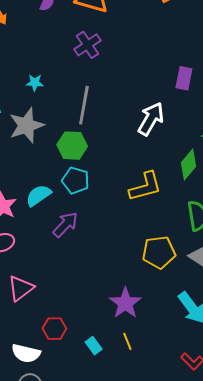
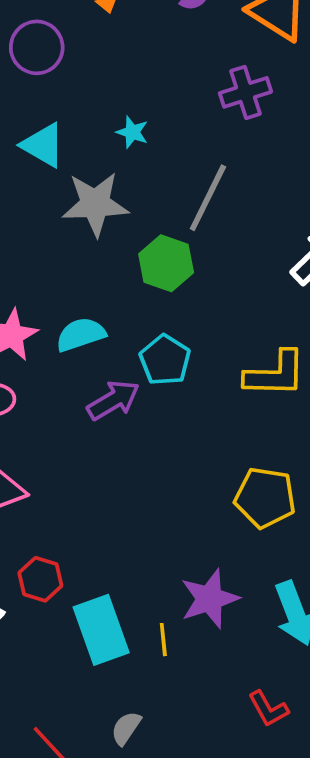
cyan pentagon: (76, 180) -> (165, 360), moved
purple star: (125, 303) -> (209, 599), moved
cyan rectangle: (94, 346) -> (101, 630), size x2.0

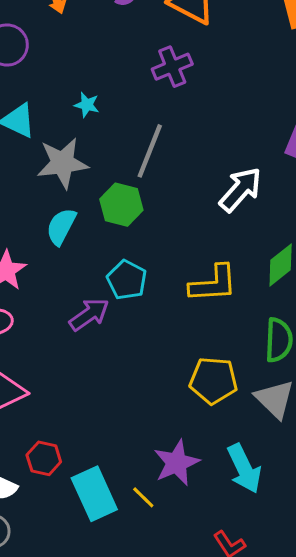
cyan semicircle: (81, 334) -> (61, 227), moved, turned -39
yellow line: (163, 640) -> (143, 497), turned -35

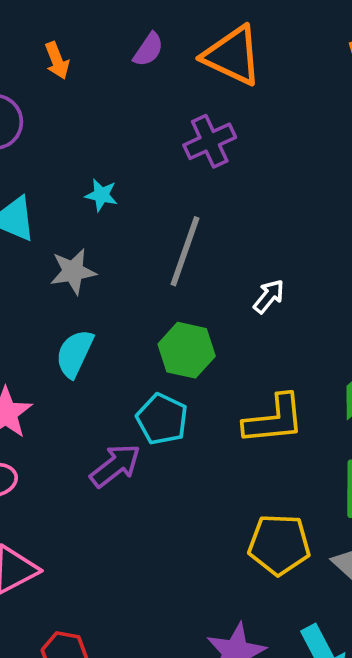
gray star: (63, 163) -> (73, 271), size x0.7
white arrow: (241, 190) -> (269, 296), moved, size x0.6
green hexagon: (121, 205) -> (187, 350), moved

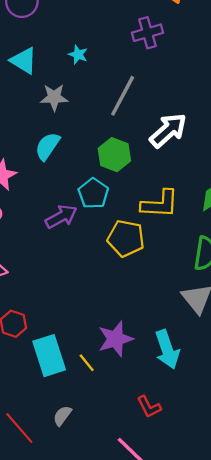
white arrow: (269, 296) -> (168, 130), size x1.8
yellow pentagon: (279, 545) -> (126, 238), moved

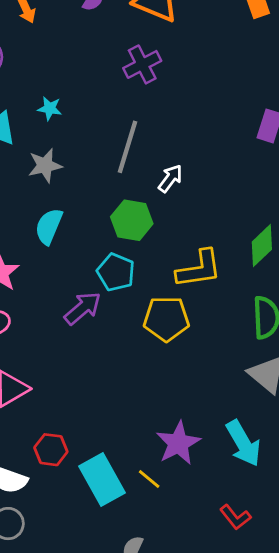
cyan star: (78, 55) -> (50, 108), moved
white arrow: (168, 130) -> (170, 178), moved, size x0.6

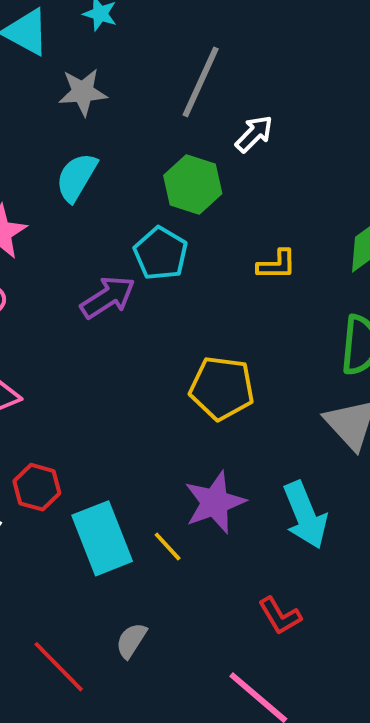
yellow L-shape: (199, 269) -> (277, 265), size x0.6
yellow pentagon: (166, 319) -> (222, 388), moved

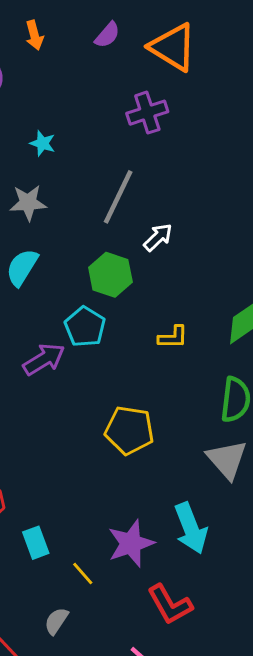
purple star: (215, 502) -> (131, 543), moved
cyan rectangle: (102, 538) -> (36, 543), size x0.6
yellow line: (168, 547) -> (83, 573), moved
red L-shape: (280, 616) -> (170, 605), size x1.4

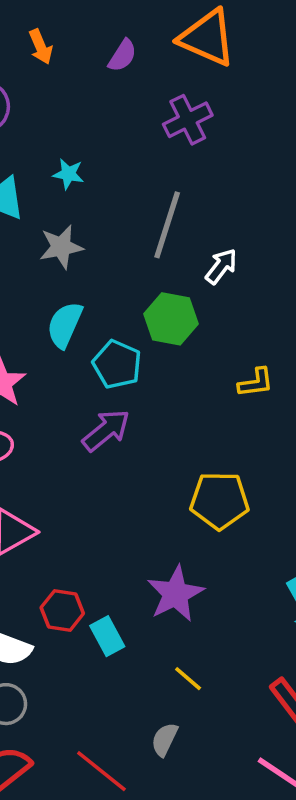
purple semicircle: (107, 35) -> (122, 56), moved
cyan pentagon: (85, 327) -> (117, 364), moved
cyan rectangle: (36, 543) -> (107, 636), moved
purple star: (131, 543) -> (175, 594), moved

